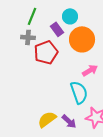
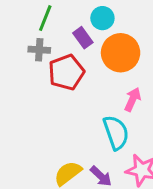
pink arrow: (90, 70) -> (133, 99), turned -35

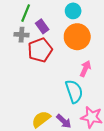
cyan circle: (102, 18) -> (73, 11), moved
purple rectangle: (83, 38) -> (42, 26), moved

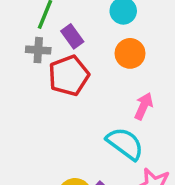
orange circle: (77, 37) -> (130, 53), size x0.7
cyan semicircle: (74, 91) -> (125, 144), turned -35

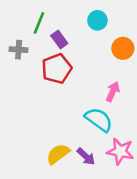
gray cross: (38, 50) -> (19, 50), moved
orange circle: (130, 53) -> (123, 48), moved

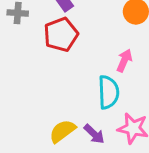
cyan semicircle: (99, 120) -> (108, 92), turned 52

